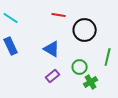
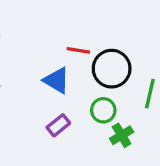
red line: (59, 15) -> (78, 50), moved
black circle: (85, 30) -> (112, 69), moved

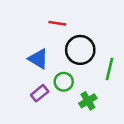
red line: (78, 50) -> (57, 23), moved
green circle: (103, 110) -> (64, 82), moved

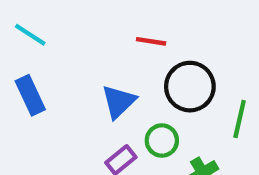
blue triangle: (38, 59) -> (119, 102), turned 45

